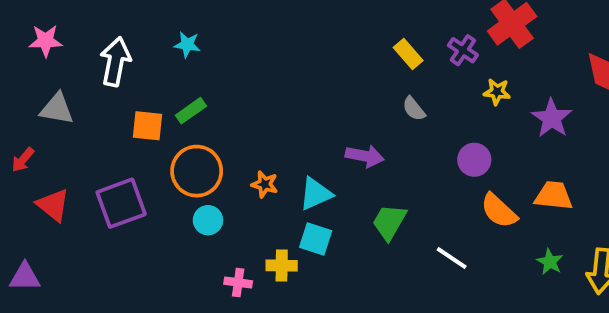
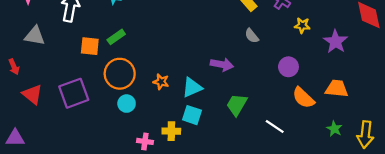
red arrow: (23, 160) -> (14, 67), turned -63

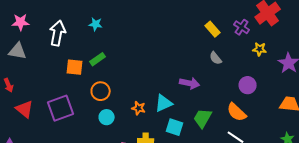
gray triangle: (35, 36) -> (18, 51), moved
orange circle: (120, 74) -> (101, 91), size x0.7
orange star: (161, 82) -> (139, 108), moved
orange semicircle: (303, 98) -> (237, 112), moved
cyan square: (192, 115) -> (175, 127), moved

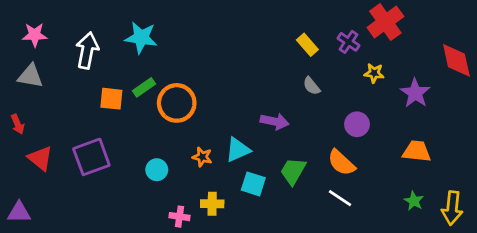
cyan star: (96, 24) -> (141, 38), size x1.6
orange circle: (101, 91) -> (177, 103), moved, size x1.4

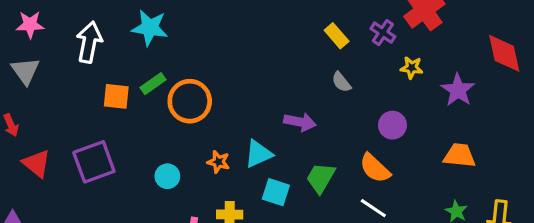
gray triangle: (30, 76) -> (25, 71), turned 44

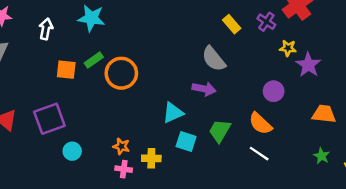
white arrow: (89, 42) -> (46, 29), size x0.7
gray semicircle: (341, 82) -> (214, 59), moved, size x1.6
purple star: (458, 90) -> (308, 65), moved
orange star: (218, 162) -> (121, 146), moved
cyan circle: (167, 176) -> (72, 151), moved

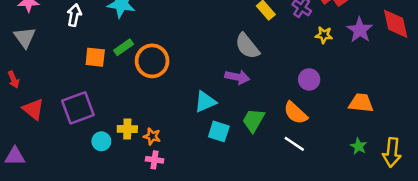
purple star: (308, 65) -> (360, 30), moved
yellow cross: (151, 158) -> (127, 129), moved

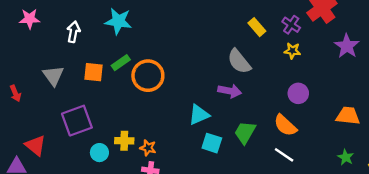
yellow star: (324, 35) -> (292, 51), moved
gray triangle: (25, 37) -> (53, 76), moved
red triangle: (33, 109) -> (36, 145), moved

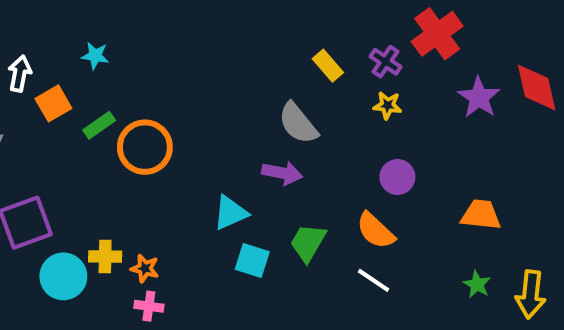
cyan star: (118, 21) -> (95, 56), size x0.6
orange square: (94, 72) -> (53, 103), moved, turned -36
cyan circle: (99, 153) -> (63, 276), size x1.5

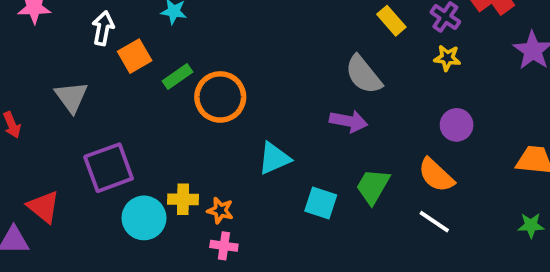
cyan triangle: (230, 213) -> (274, 158), moved
green star: (477, 284) -> (531, 225), turned -30

